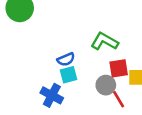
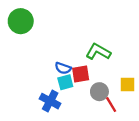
blue semicircle: (66, 59) -> (63, 68), turned 42
red square: (119, 68) -> (81, 74), moved

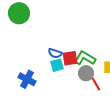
green L-shape: (98, 52) -> (85, 58), moved
blue cross: (50, 101) -> (27, 79), moved

